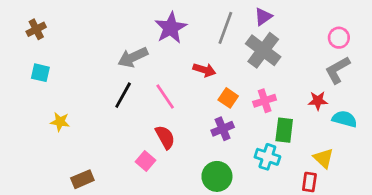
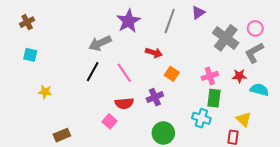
gray cross: (263, 50) -> (226, 38), moved
pink cross: (265, 101) -> (210, 76), moved
purple cross: (223, 129) -> (155, 97), moved
red semicircle: (165, 137) -> (124, 103), turned 114

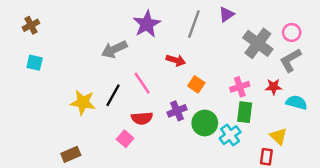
black line: (93, 72) -> (113, 95), moved
yellow star: (45, 92) -> (83, 102), moved, size x1.5
cyan cross: (201, 118) -> (230, 135), turned 36
green circle: (163, 133) -> (205, 123), moved

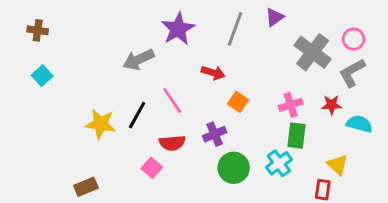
brown cross: (31, 25) -> (38, 30), turned 35
cyan square: (35, 63) -> (42, 76), turned 35
green circle: (205, 123) -> (234, 168), moved

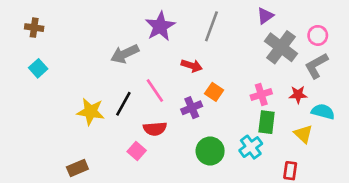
purple triangle: (275, 17) -> (265, 16), moved
purple cross: (215, 134) -> (192, 108), moved
yellow triangle: (337, 165) -> (303, 134), moved

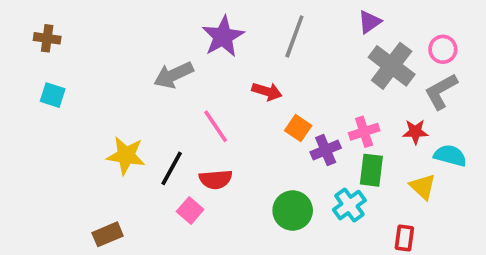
cyan square: (38, 68) -> (53, 95), turned -30
black line: (123, 104) -> (172, 168), moved
purple cross: (192, 108) -> (326, 150), moved

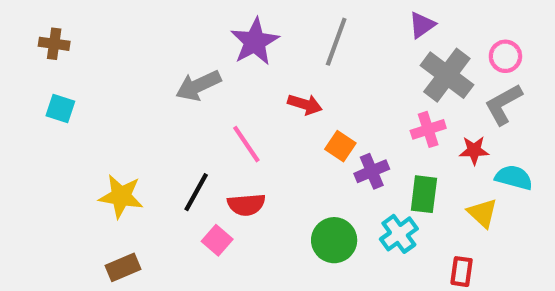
pink cross: (364, 132) -> (428, 129), moved
yellow star: (126, 156) -> (121, 196), moved

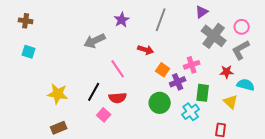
purple star: (255, 42) -> (122, 20), size x0.7
pink cross: (428, 129) -> (192, 65), moved
green circle: (334, 240) -> (160, 103), moved

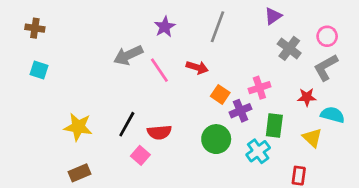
gray cross: (214, 36) -> (289, 48), size x0.7
pink line: (118, 69) -> (159, 70), moved

